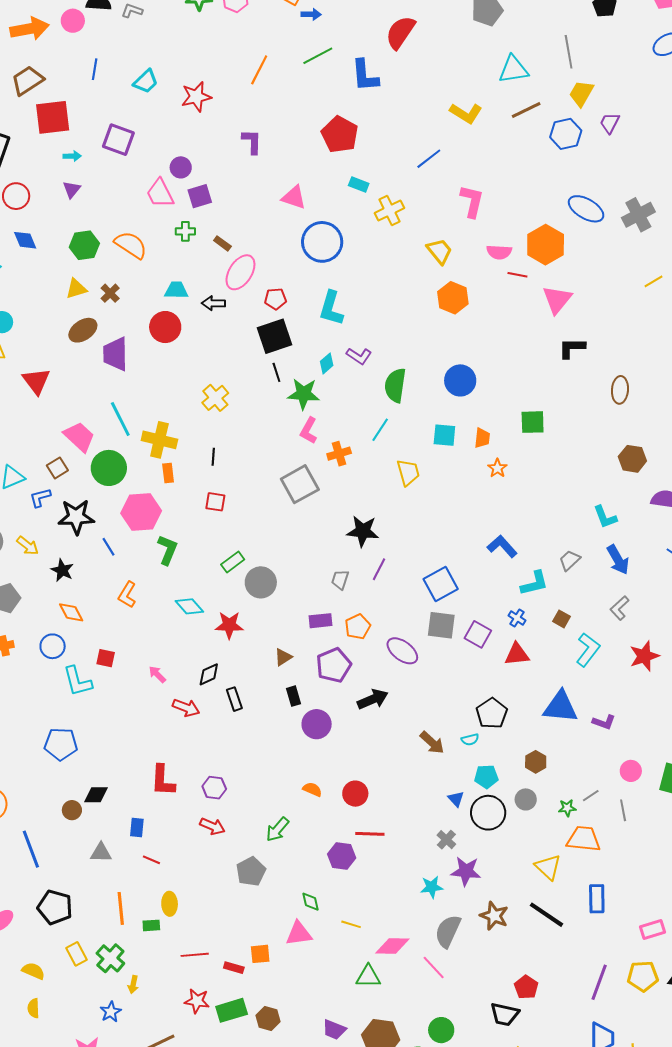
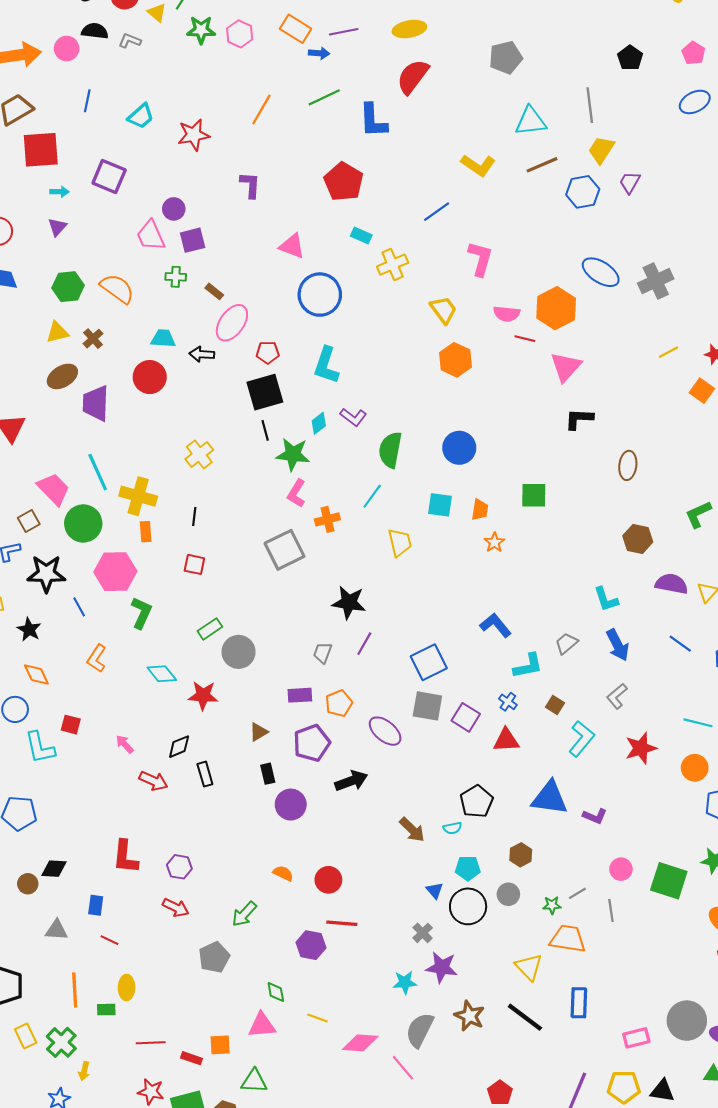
green triangle: (368, 976) -> (254, 1081), moved

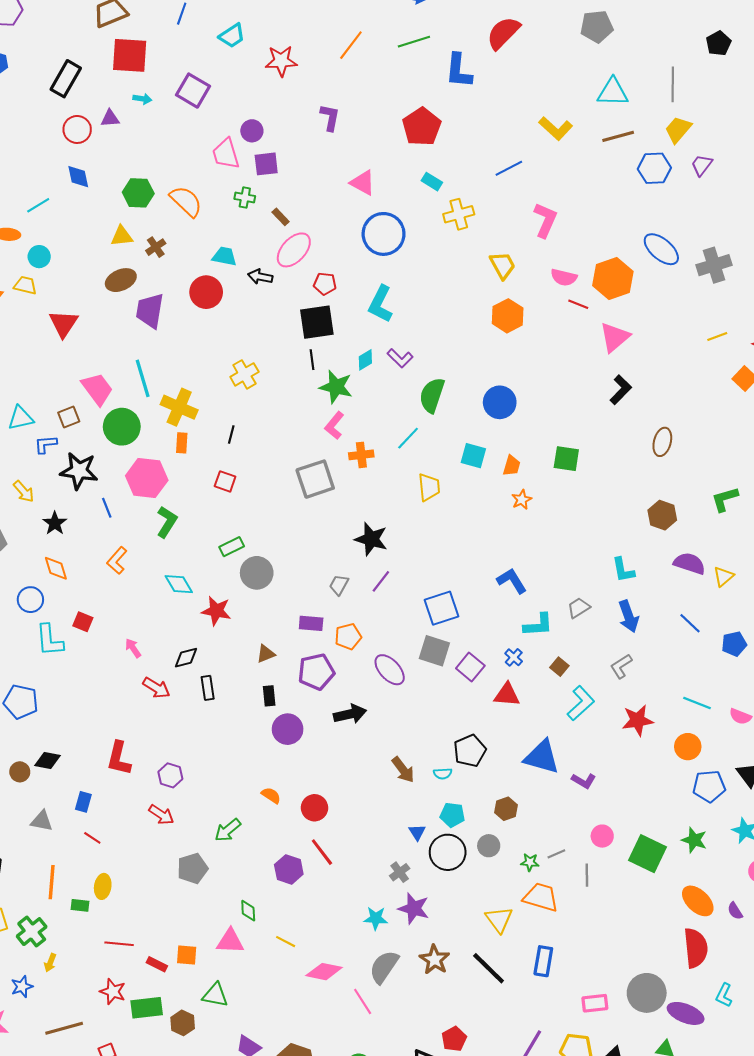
purple triangle: (57, 227) -> (110, 118), moved, turned 36
black L-shape: (579, 419) -> (621, 390), turned 124
red line: (342, 923) -> (322, 852), turned 40

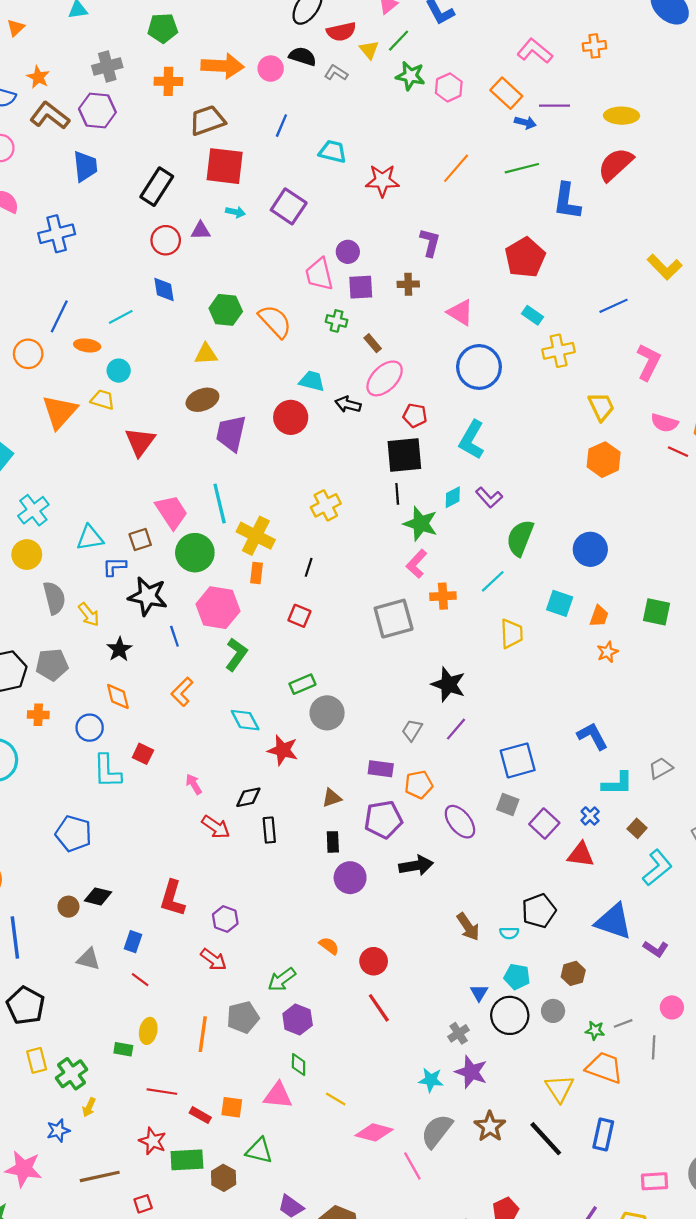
cyan trapezoid: (232, 36) -> (333, 152), turned -136
brown cross: (156, 247) -> (408, 284), moved, turned 30
gray square: (434, 651) -> (508, 804), size x0.7
purple hexagon: (289, 869) -> (298, 1019), moved
orange line: (52, 882) -> (203, 1034), moved

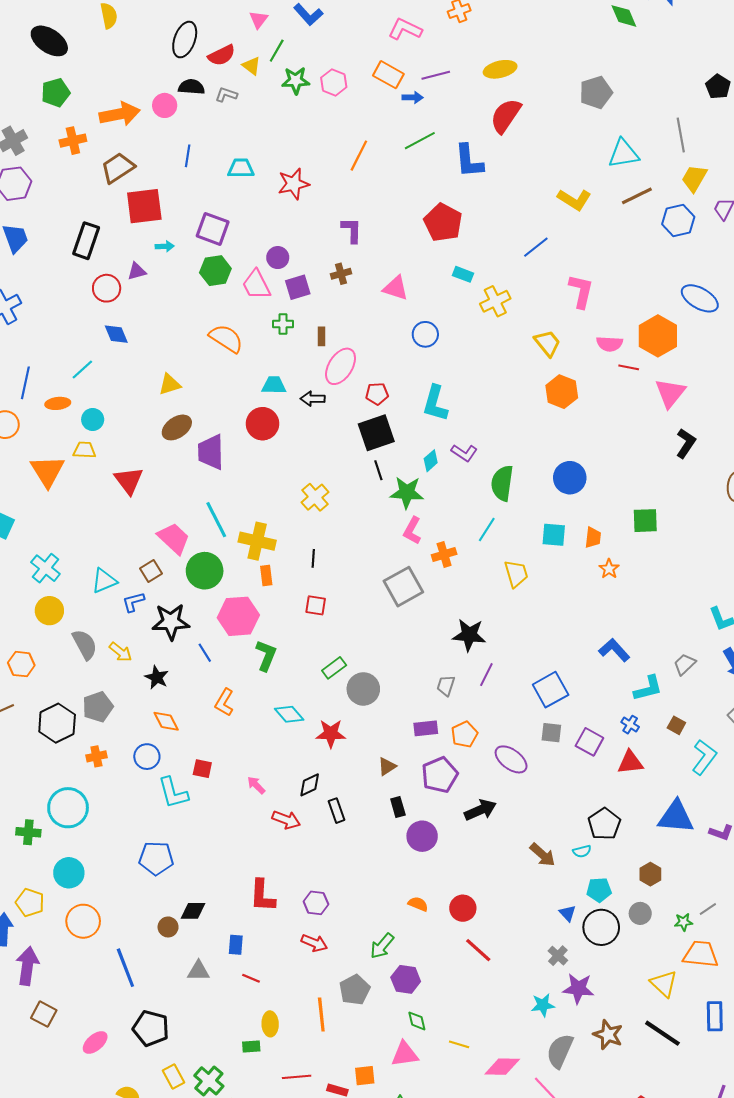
green hexagon: (226, 310) -> (215, 271), moved
brown rectangle: (373, 343) -> (322, 336), turned 54
blue circle: (479, 367) -> (425, 334), size x0.6

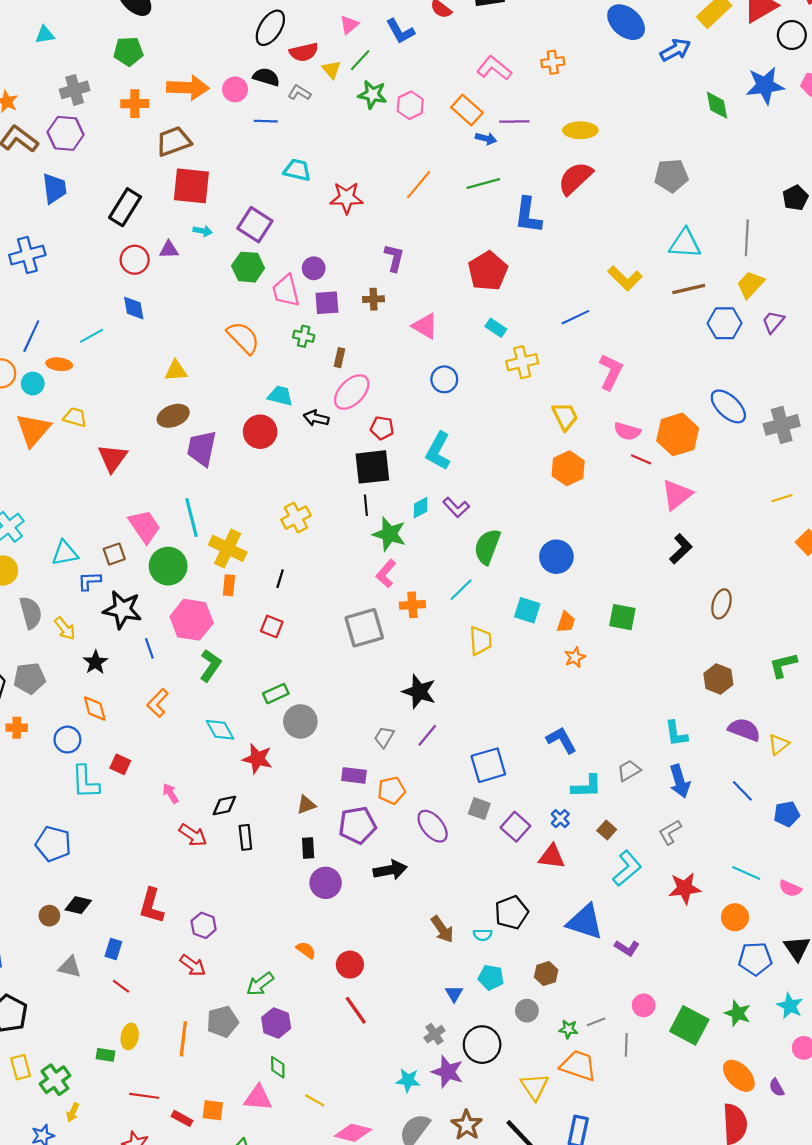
blue line: (188, 156) -> (266, 121), moved, turned 70
cyan circle: (93, 419) -> (33, 384), moved
black circle: (601, 927) -> (482, 1045), moved

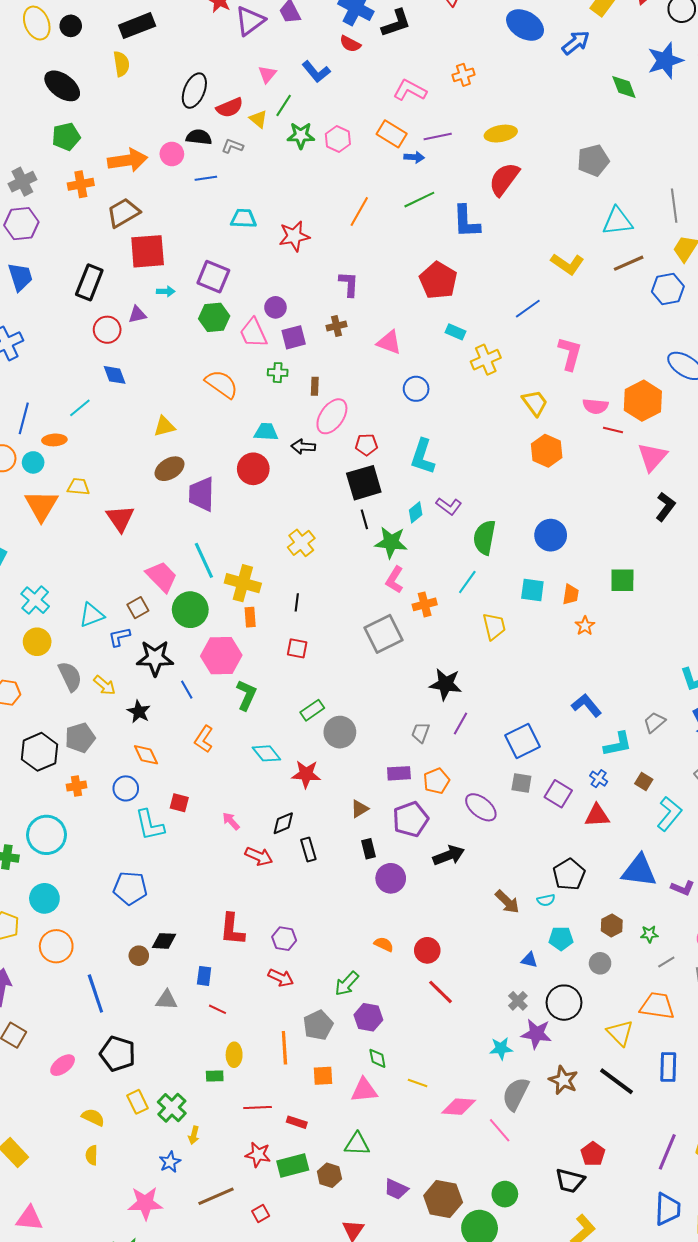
blue triangle: (454, 994) -> (529, 960), turned -36
green star: (568, 1029) -> (649, 934), moved
orange square: (213, 1110) -> (323, 1076), moved

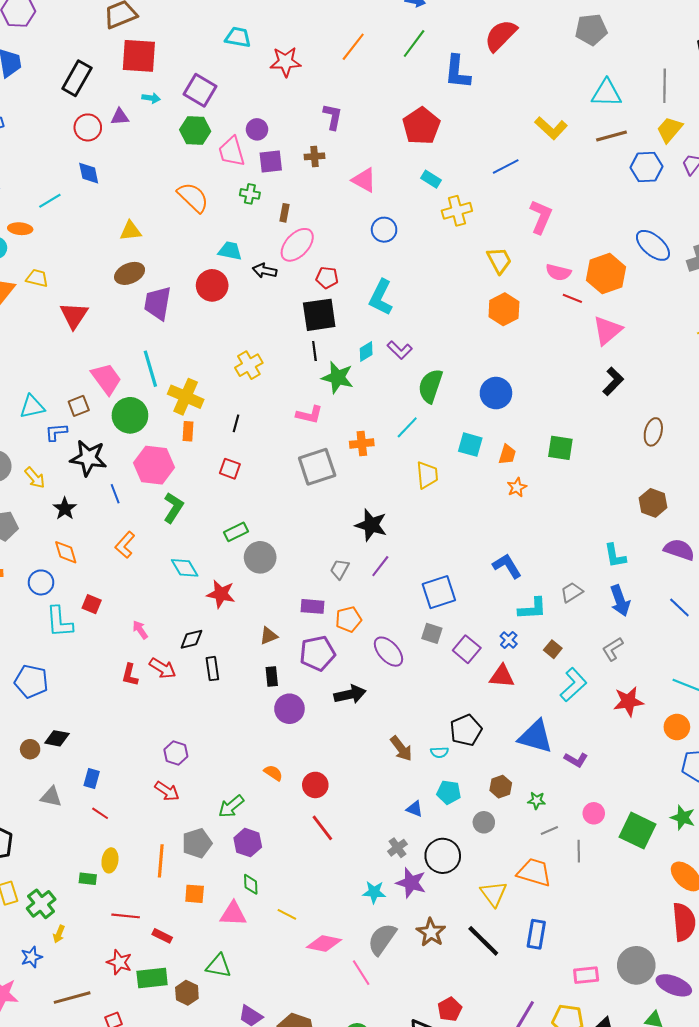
green line: (419, 200) -> (414, 44), turned -36
pink L-shape: (395, 580) -> (309, 415), moved, turned -116
red L-shape: (232, 929) -> (130, 675), moved, size x0.7

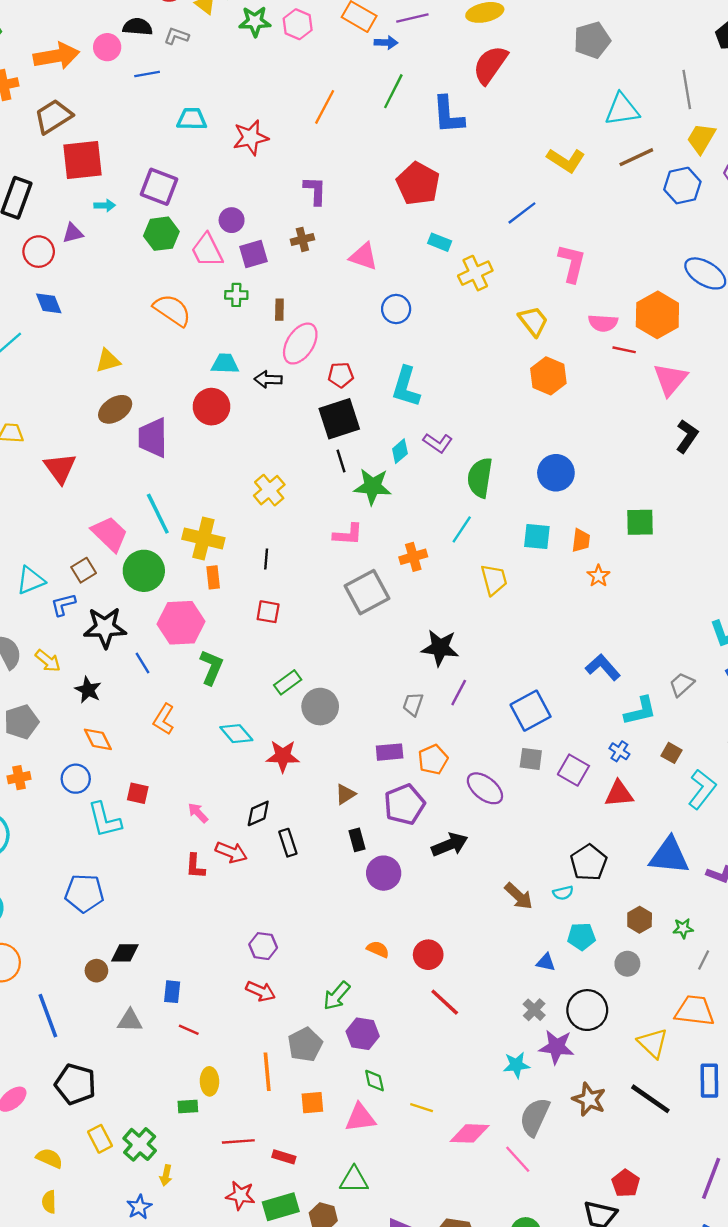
gray line: (549, 830) -> (704, 960), turned -30

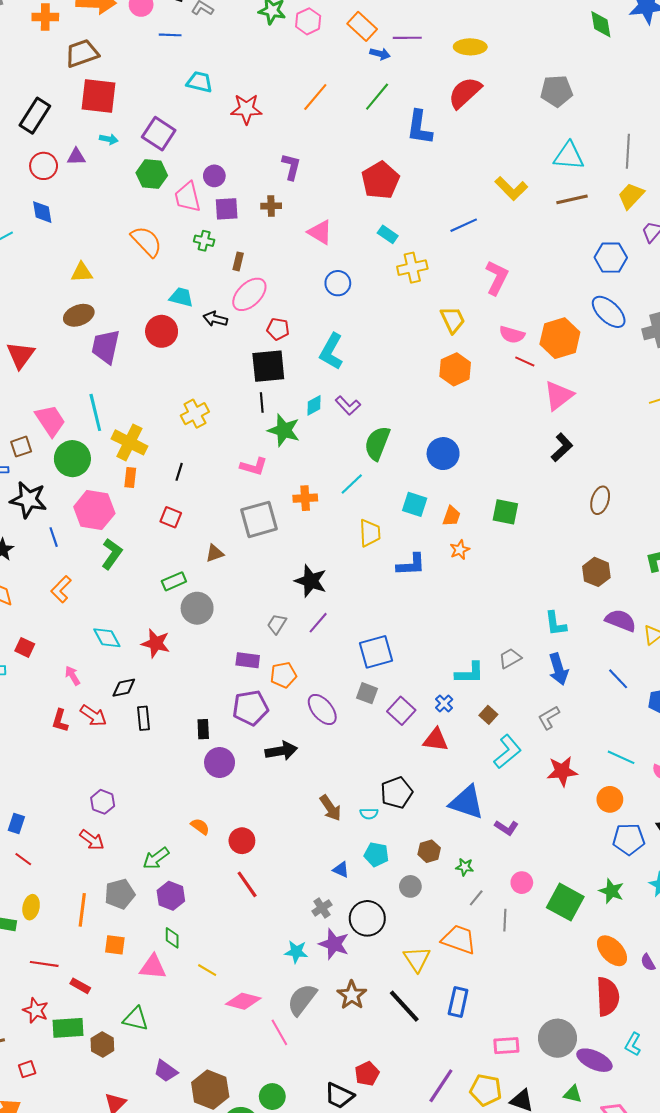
blue hexagon: (682, 186) -> (611, 258), moved
blue L-shape: (603, 667) -> (411, 565), moved, turned 116
cyan diamond: (236, 734) -> (107, 638), moved
brown triangle: (345, 794) -> (215, 553), moved

